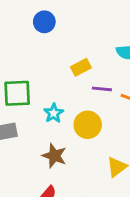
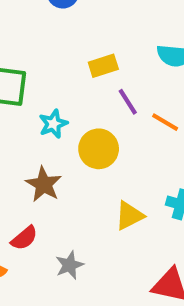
purple line: (102, 89) -> (128, 102), turned 42

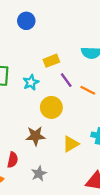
cyan star: (53, 124) -> (31, 82), moved
brown star: (44, 184) -> (35, 136), moved, turned -30
red semicircle: (24, 238) -> (13, 160), turned -35

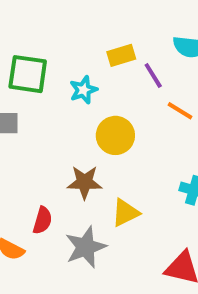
purple line: (66, 80) -> (153, 75), moved
yellow triangle: (71, 144) -> (125, 213), moved
gray star: (39, 174) -> (86, 247), size x1.5

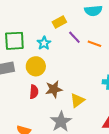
purple line: (153, 75) -> (74, 37), moved
yellow circle: (115, 135) -> (36, 66), moved
red semicircle: (42, 220) -> (34, 92), moved

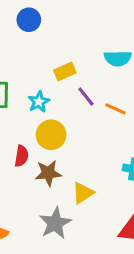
yellow circle: (36, 66) -> (51, 135), moved
red semicircle: (34, 92) -> (22, 156), moved

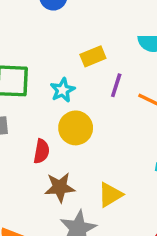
purple line: (86, 96) -> (116, 85), turned 55
brown star: (48, 173) -> (60, 187), moved

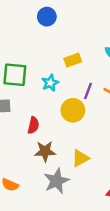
purple line: (116, 85) -> (88, 91), moved
yellow circle: (76, 128) -> (73, 110), moved

